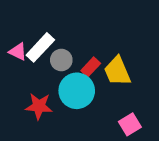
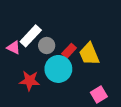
pink triangle: (18, 52) -> (14, 48), moved

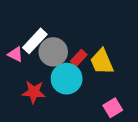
gray circle: (47, 46) -> (53, 52), size x1.5

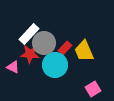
pink triangle: (15, 54) -> (13, 67), moved
red star: (34, 92) -> (30, 54), moved

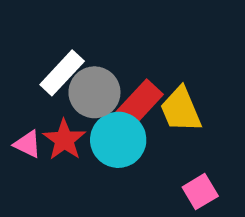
red rectangle: (65, 48) -> (140, 103), size x1.5
red star: (30, 54) -> (64, 140), moved, turned 30

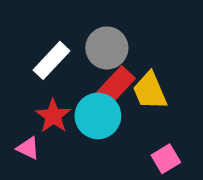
gray circle: (94, 92) -> (107, 48), moved
pink triangle: (28, 144) -> (28, 148), moved

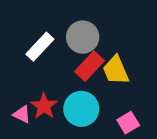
red star: (53, 116) -> (44, 106), moved
cyan circle: (98, 116) -> (81, 109), moved

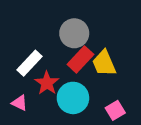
white rectangle: (40, 47) -> (29, 63), moved
red star: (44, 106) -> (47, 83), moved

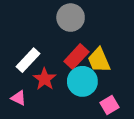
gray circle: (74, 33) -> (71, 18), moved
cyan circle: (73, 98) -> (82, 81), moved

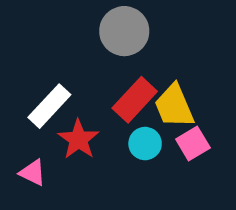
cyan circle: (82, 81) -> (145, 144), size x0.6
pink square: (110, 105) -> (193, 144), moved

